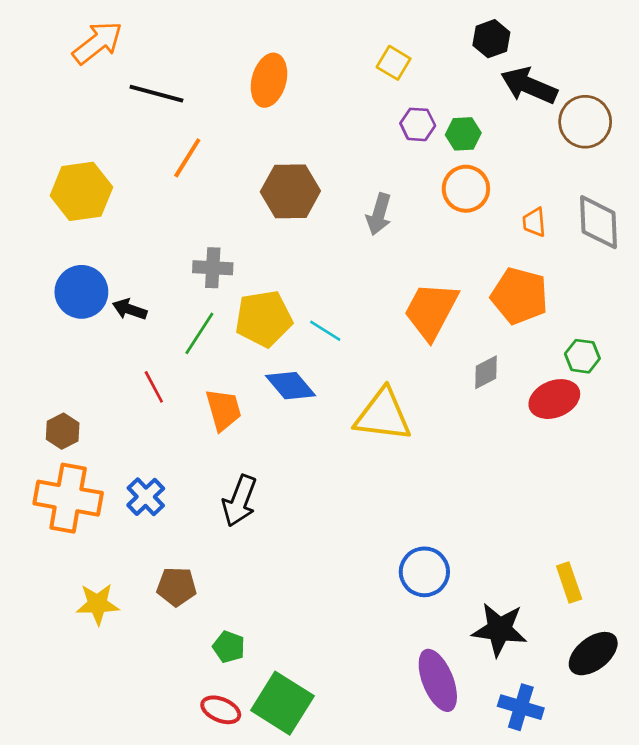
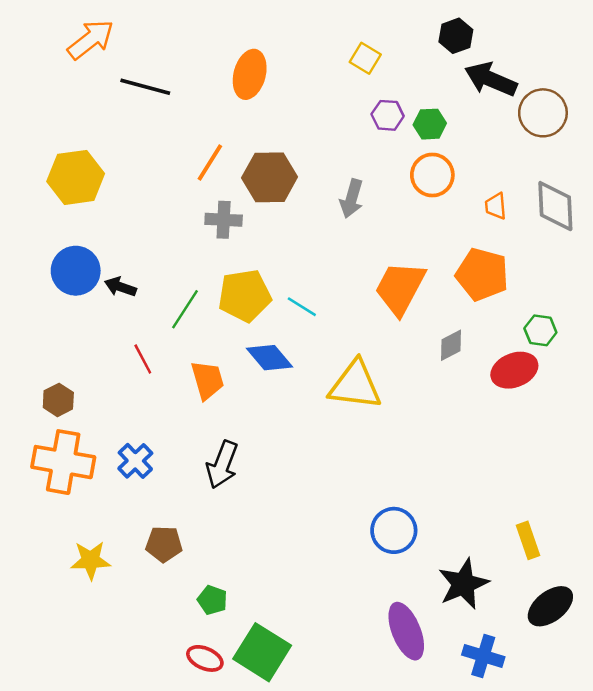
orange line: (187, 158) -> (210, 163), moved
gray cross: (213, 268) -> (224, 220), moved
black star: (499, 629) -> (463, 584), turned -30

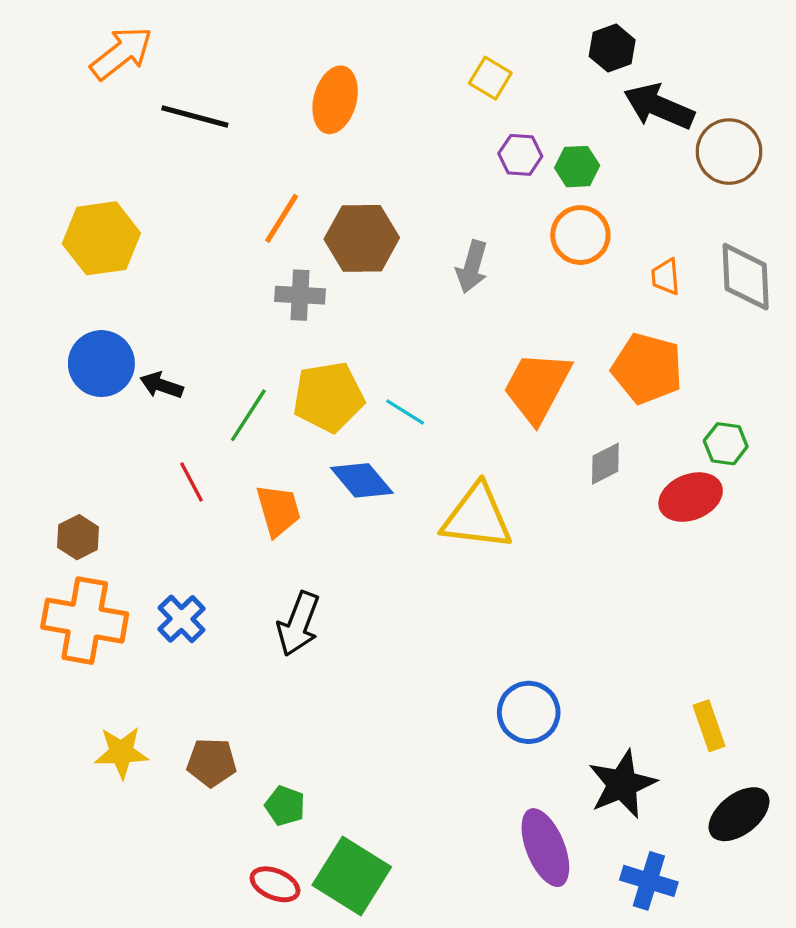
brown pentagon: (164, 544) -> (212, 762), moved

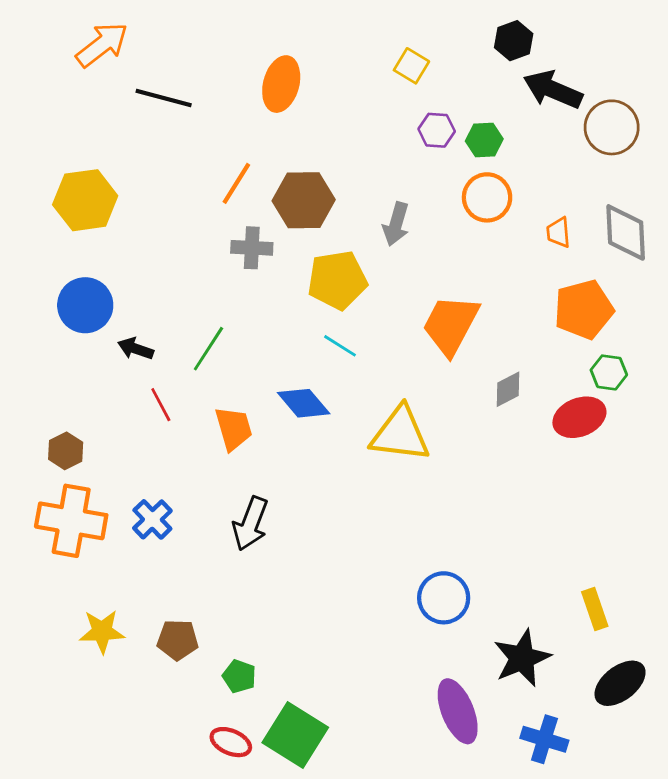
orange pentagon: (647, 369) -> (584, 309), moved, turned -30
black arrow: (161, 385) -> (136, 349), moved
yellow pentagon: (328, 397) -> (337, 280), moved

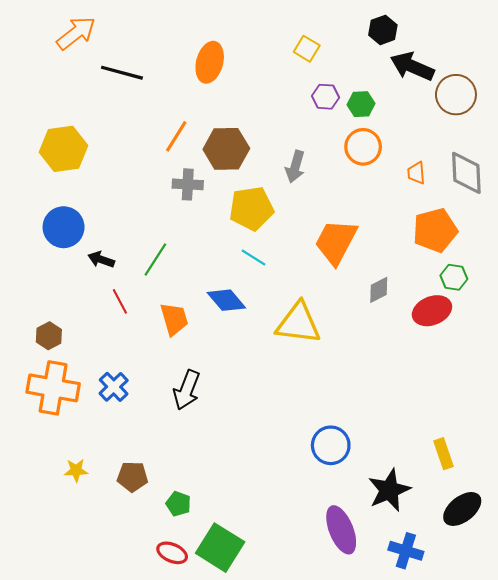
yellow star: (102, 631) -> (76, 470), size x0.7

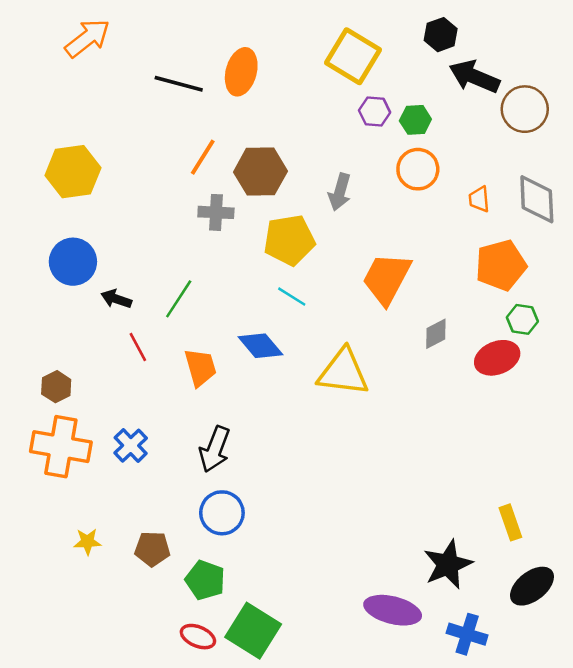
yellow square: (307, 49) -> (353, 56), size x1.8
black line: (122, 73) -> (179, 84), moved
blue circle: (331, 445) -> (222, 513), moved
green pentagon: (178, 504) -> (205, 580), size x1.4
purple ellipse: (341, 530) -> (393, 610), turned -54

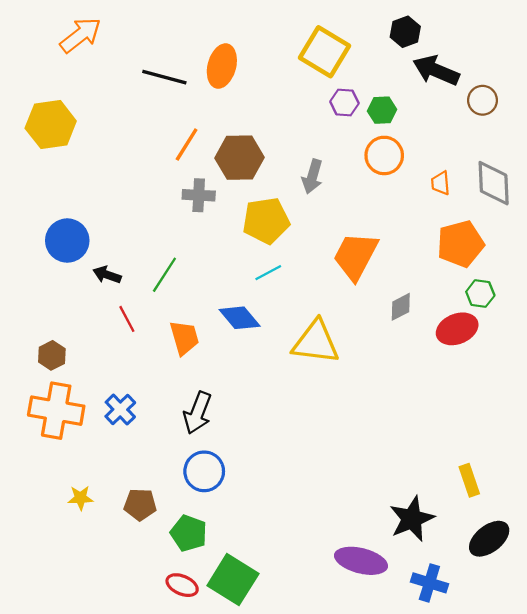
brown circle: (525, 109) -> (483, 100), size x0.7
yellow hexagon: (73, 172) -> (51, 125), moved
cyan line: (292, 297) -> (268, 273), turned -60

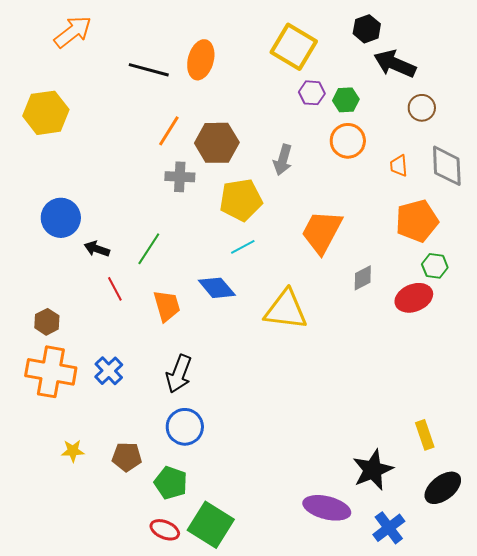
brown circle: (483, 100) -> (422, 108), moved
blue cross: (429, 583) -> (389, 528), turned 36

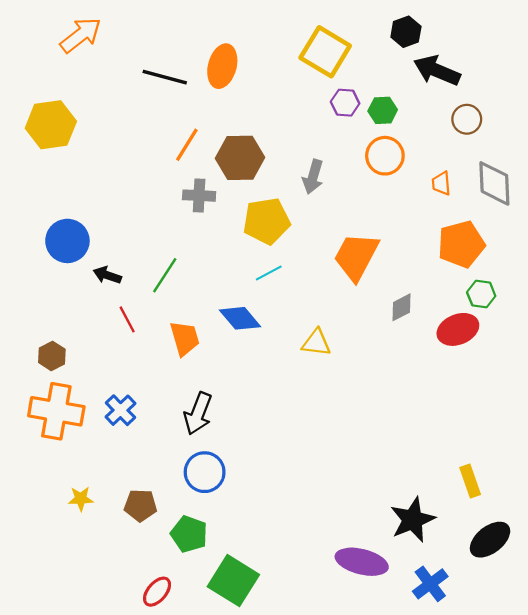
yellow triangle: (286, 310) -> (316, 343), size x0.6
red ellipse: (165, 530) -> (157, 592), moved, turned -72

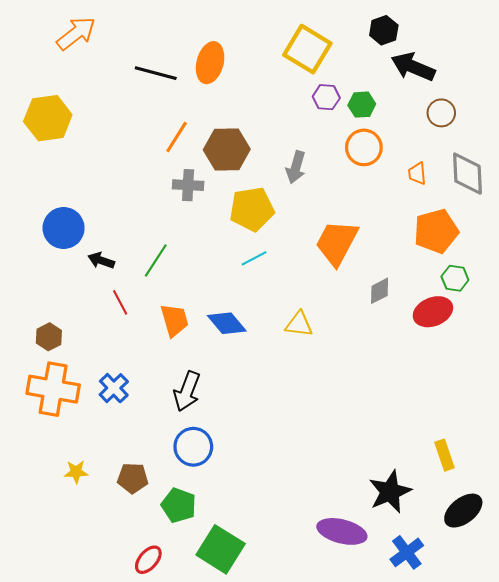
blue diamond: (240, 318) -> (227, 323), moved

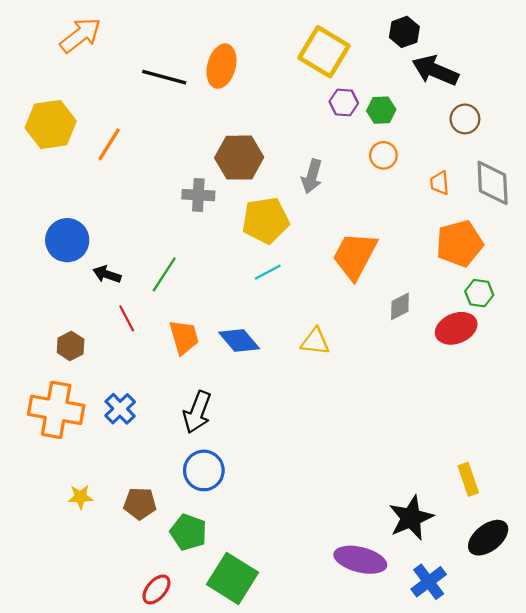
orange line: (177, 137) -> (109, 144), moved
orange circle: (364, 147) -> (383, 155), size x0.7
brown hexagon: (49, 337) -> (71, 346), moved

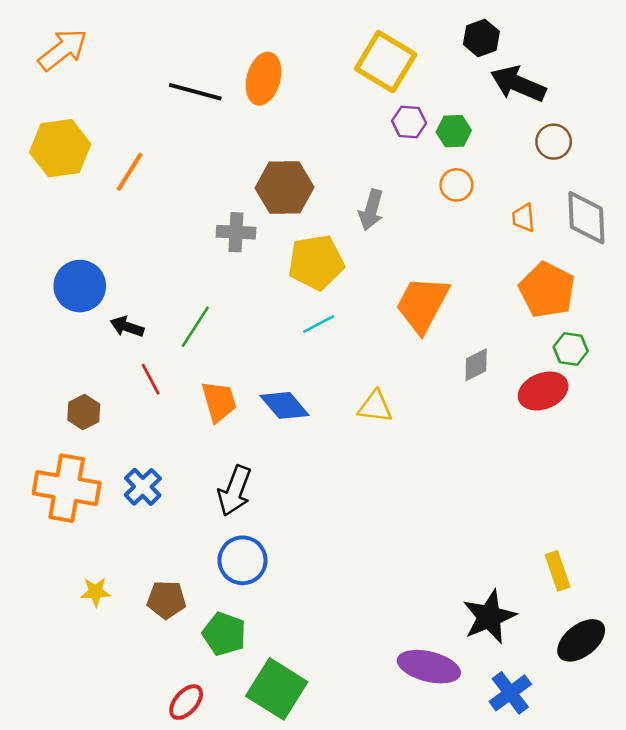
orange arrow: (80, 35) -> (63, 50), moved
orange pentagon: (459, 243) -> (547, 290), turned -30

